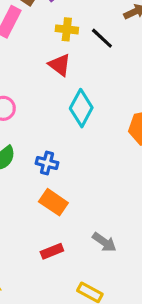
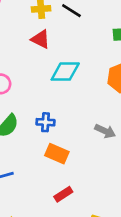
cyan diamond: (81, 108) -> (65, 72), turned 72
gray arrow: (104, 242) -> (105, 131), moved

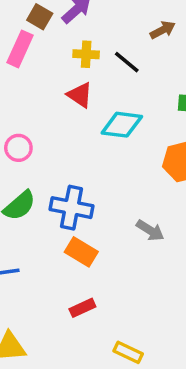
cyan diamond: (65, 72) -> (122, 125), moved
blue cross: (45, 122) -> (72, 208), size x1.6

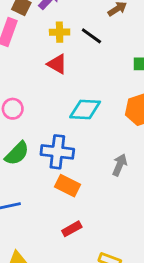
cyan diamond: (122, 125) -> (85, 109), moved
gray arrow: (150, 230) -> (120, 165), turned -95

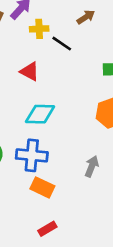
yellow cross: (60, 32) -> (39, 29), moved
cyan diamond: (85, 109) -> (40, 114), moved

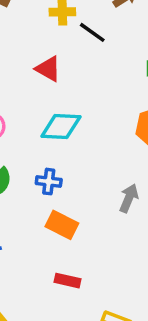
blue cross: (32, 155) -> (49, 182), size x0.6
red rectangle: (47, 229) -> (67, 281), turned 42

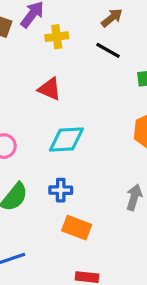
black line: (92, 32) -> (108, 50), moved

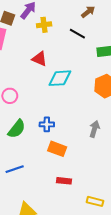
brown arrow: (112, 18) -> (88, 12), moved
cyan diamond: (66, 139) -> (60, 78), moved

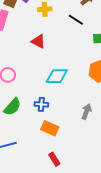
cyan diamond: (60, 78) -> (57, 76), moved
red rectangle: (64, 181) -> (54, 159), turned 48

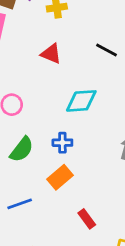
black line: (76, 20) -> (106, 50), moved
orange rectangle: (50, 128) -> (60, 177), moved, turned -60

